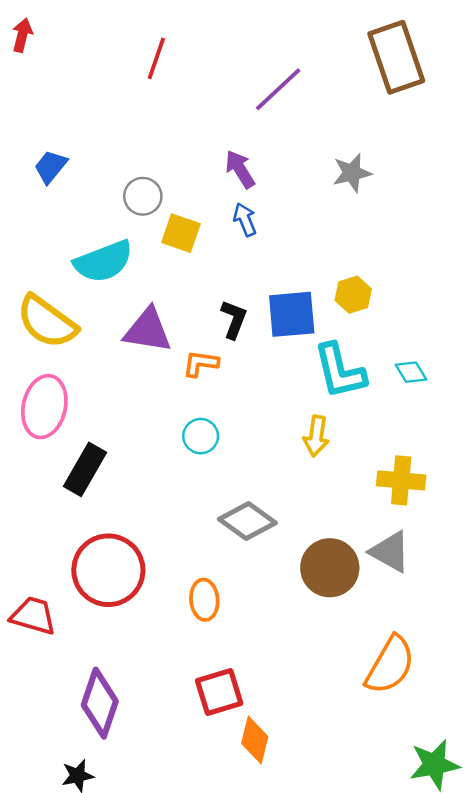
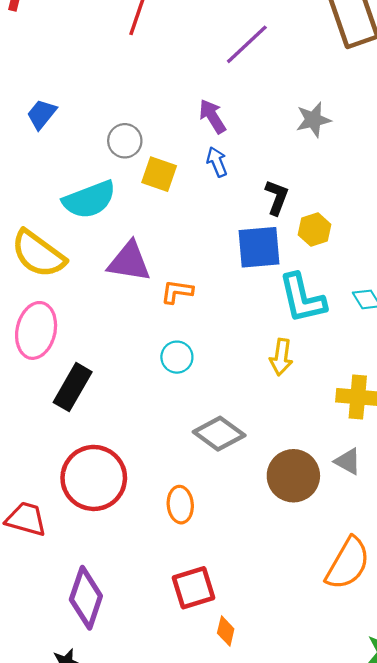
black L-shape: (234, 319) -> (277, 197), moved
gray triangle: (390, 552) -> (348, 461), size x0.7
orange diamond: (255, 740) -> (226, 631), size x0.7

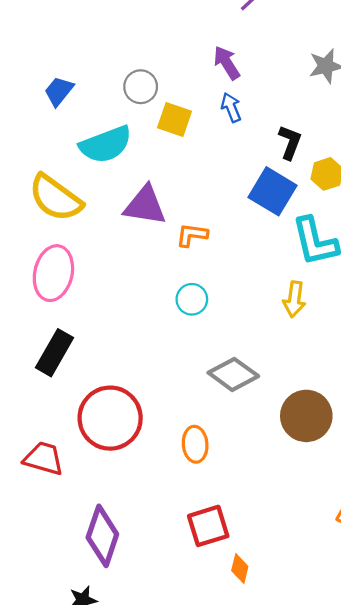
blue trapezoid: (42, 114) -> (59, 91), moved
blue square: (259, 247) -> (273, 191), turned 36
black rectangle: (73, 387) -> (55, 353), moved

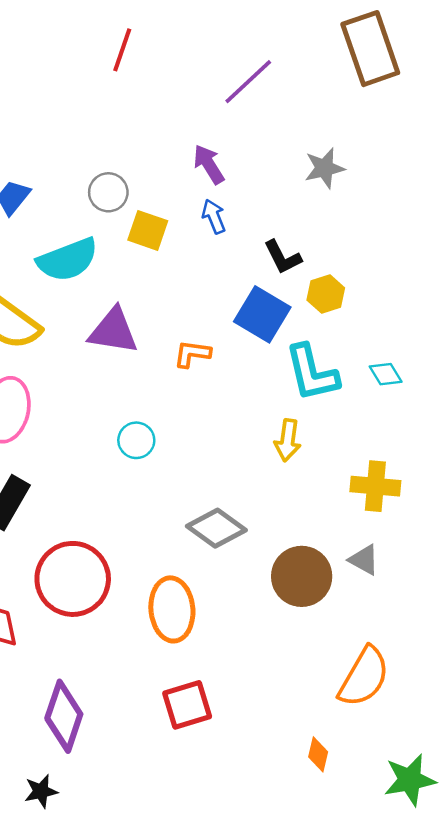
black L-shape: (290, 142) -> (283, 257), turned 132
orange L-shape: (192, 235) -> (192, 354), moved
cyan circle: (192, 299) -> (136, 440), moved
orange ellipse: (195, 444) -> (172, 609), size x1.5
orange diamond: (240, 569) -> (318, 754), moved

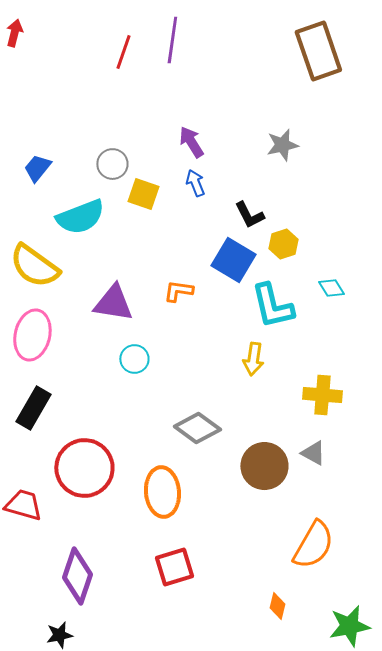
purple line: (248, 82) -> (172, 40), moved, turned -39
purple triangle: (113, 331) -> (113, 303), moved
cyan diamond: (386, 374) -> (331, 288), moved

